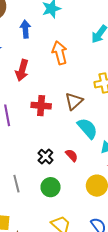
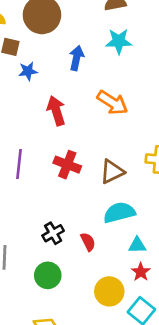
orange arrow: (60, 53) -> (112, 103), turned 120
red arrow: (22, 70) -> (56, 111), turned 130
cyan semicircle: (87, 128) -> (119, 213), turned -80

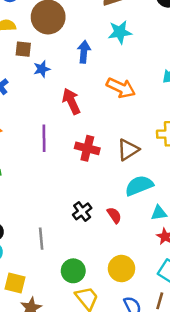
purple line: (19, 164) -> (44, 138), moved
green circle: (48, 275) -> (73, 271), moved
yellow circle: (109, 291) -> (122, 269), moved

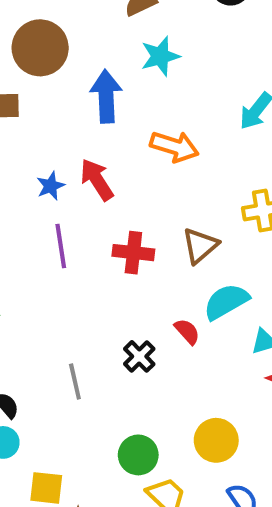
blue arrow: (84, 52) -> (106, 96), size x1.4
blue star: (42, 69) -> (51, 186), moved
red semicircle: (114, 215) -> (187, 331), moved
gray line: (41, 239) -> (75, 381), moved

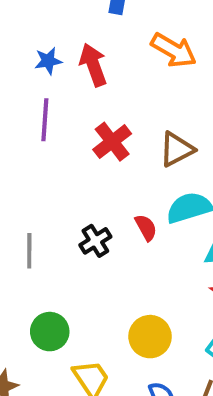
red cross: (133, 253) -> (112, 142), turned 33
green circle: (138, 455) -> (50, 332), moved

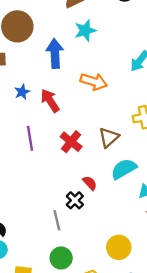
blue star: (48, 61) -> (22, 92), moved
red semicircle: (146, 228) -> (90, 183), moved
gray line: (29, 251) -> (57, 220), moved

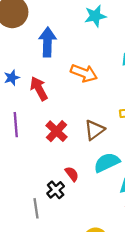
cyan star: (85, 31) -> (95, 16), moved

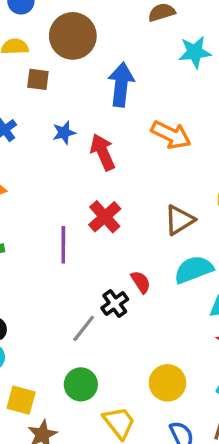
purple line: (16, 125) -> (63, 245), moved
red cross: (57, 131) -> (105, 217), moved
gray line: (36, 208) -> (84, 328), turned 42

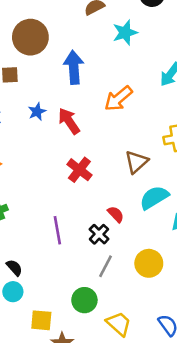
orange arrow: (171, 135) -> (118, 99), turned 124
purple line: (63, 245) -> (57, 230), moved
gray line: (84, 328) -> (106, 266), moved
yellow circle: (167, 383) -> (149, 263), moved

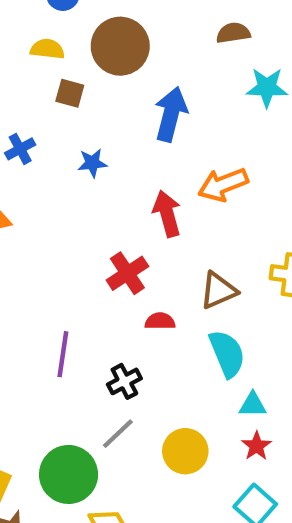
red arrow: (69, 121) -> (167, 214), moved
cyan semicircle: (154, 198) -> (227, 354), turned 80
red semicircle: (116, 214) -> (160, 321), moved, turned -66
green circle: (84, 300) -> (69, 474), size x1.4

